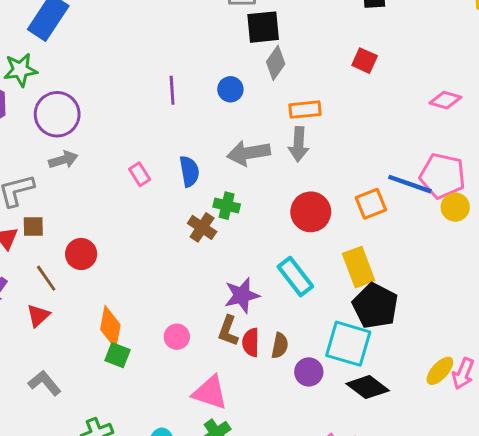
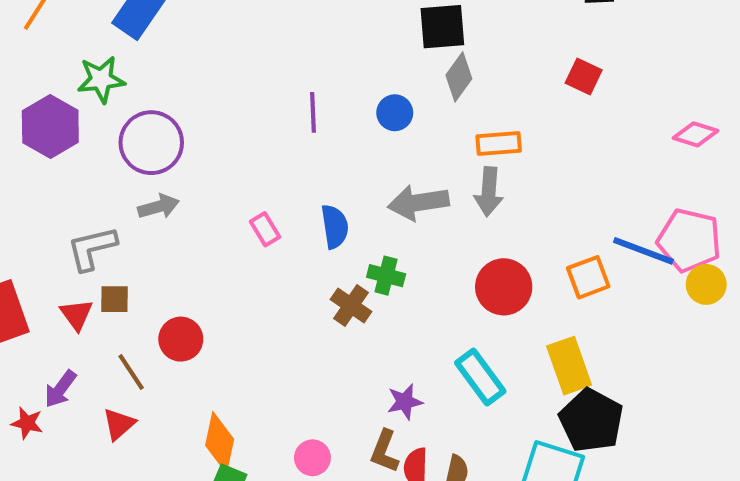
purple star: (242, 295) -> (405, 402), size x0.7

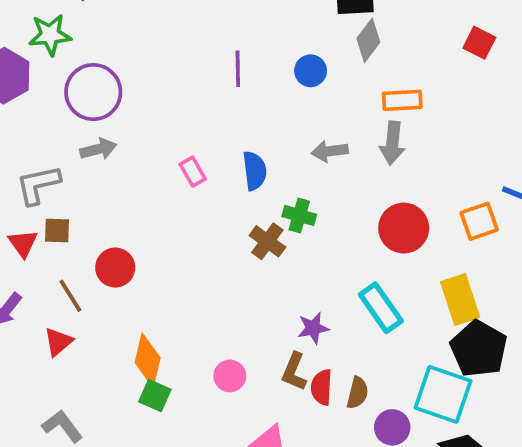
gray arrow: (418, 202) -> (330, 151), size x0.7

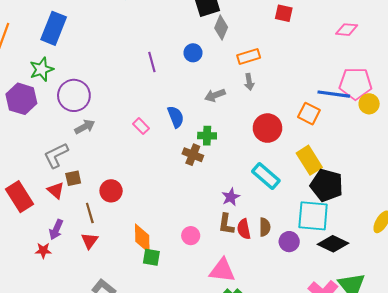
gray arrow: (392, 143) -> (249, 82), size x0.7
orange square: (479, 221) -> (309, 114), turned -30
brown line: (70, 296) -> (90, 213), turned 30

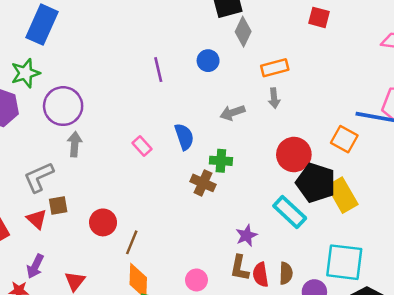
gray arrow: (85, 127) -> (75, 144), turned -60
black pentagon: (327, 185) -> (316, 183), moved
brown line: (90, 213) -> (132, 242), moved, turned 36

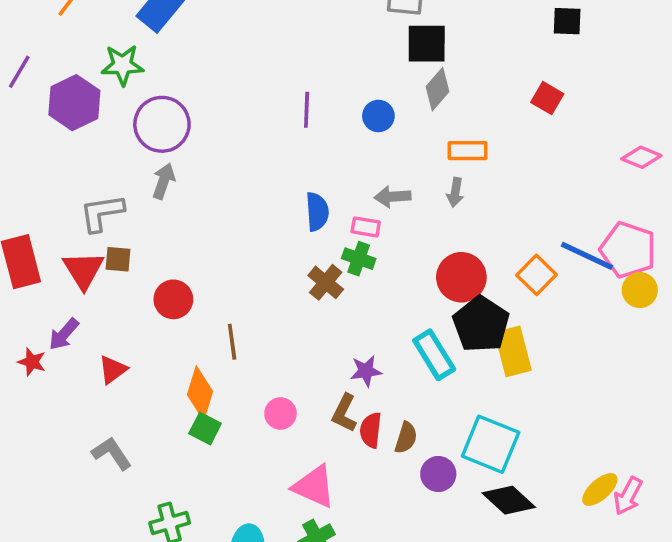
pink rectangle: (142, 146) -> (366, 227), moved, turned -54
red triangle: (37, 219) -> (83, 270), size x1.4
brown line: (132, 242) -> (232, 342), moved, turned -45

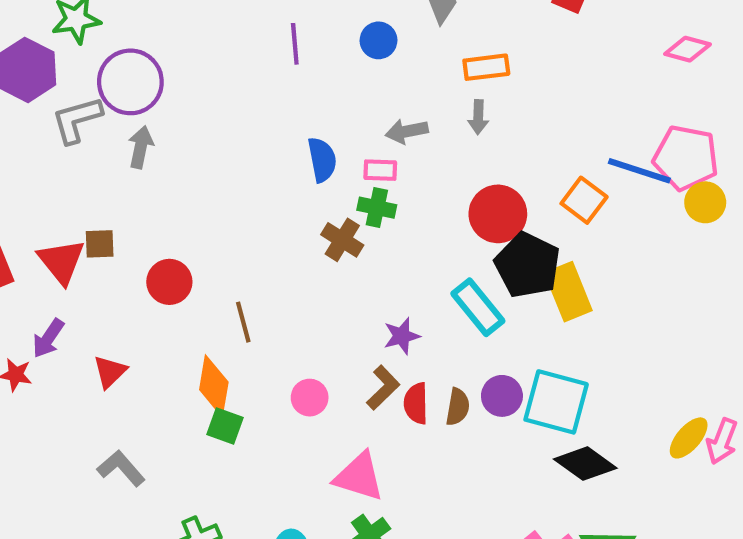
gray L-shape: (102, 213) -> (77, 120), moved
brown L-shape: (344, 413) -> (383, 388), turned -153
purple circle: (438, 474) -> (502, 396), moved

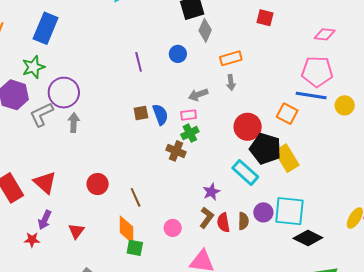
pink pentagon: (686, 158) -> (317, 72), moved
green cross: (377, 208) -> (190, 133), turned -30
brown square: (100, 244) -> (141, 113), moved

